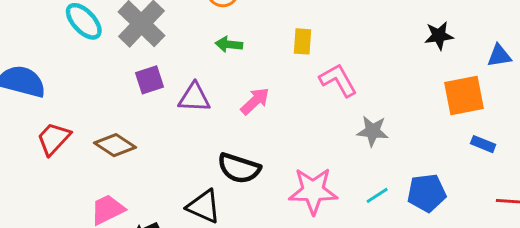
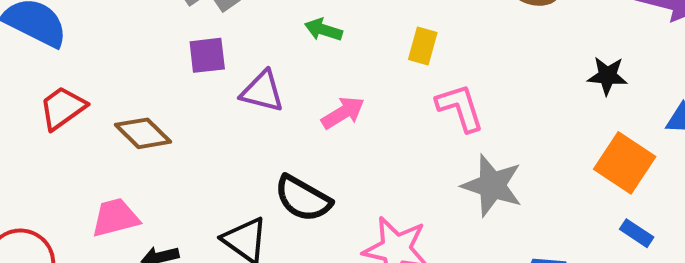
orange square: (464, 95) -> (625, 163), turned 33
gray star: (373, 131) -> (492, 185), size x1.4

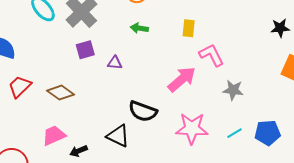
purple triangle: (262, 91) -> (115, 63), size x0.7
pink arrow: (343, 113) -> (182, 79), moved, size x1.4
gray star: (492, 185) -> (233, 90), size x0.7

